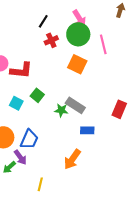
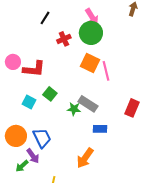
black line: (43, 21) -> (45, 18), moved
pink line: (103, 44) -> (106, 71), moved
blue trapezoid: (29, 139) -> (42, 138), turned -50

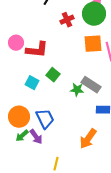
orange square: (90, 63) -> (93, 44), turned -30
green arrow: (22, 166) -> (22, 136), moved

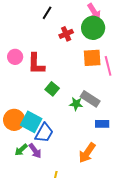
red L-shape: (37, 50) -> (36, 64), turned 85
cyan square: (32, 83) -> (31, 122), moved, size x1.5
orange circle: (19, 117) -> (14, 120), moved
blue trapezoid: (45, 119) -> (44, 133), turned 55

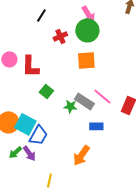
pink line: (108, 66) -> (102, 96), moved, turned -36

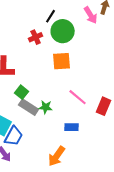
pink arrow: (88, 14) -> (91, 15), moved
black line: (41, 15) -> (51, 16), moved
gray rectangle: (84, 101) -> (29, 107), moved

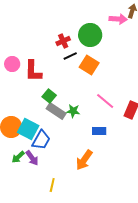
pink arrow: (91, 15) -> (118, 19), turned -54
black line: (51, 16) -> (70, 56), moved, turned 32
orange square: (62, 61) -> (89, 65), turned 36

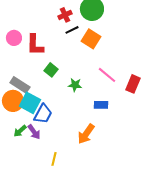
gray rectangle: (56, 111) -> (20, 85), moved

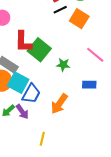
red L-shape: (35, 45) -> (23, 42), moved
green square: (51, 70) -> (39, 50), size x1.6
orange arrow: (86, 134) -> (59, 104), moved

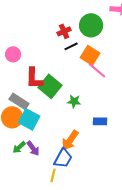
pink line: (95, 55) -> (97, 70), moved
blue trapezoid: (31, 94) -> (63, 158), moved

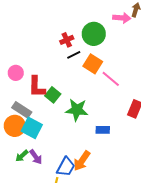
pink circle: (13, 54) -> (16, 73), moved
pink line: (97, 70) -> (111, 79), moved
green square: (50, 86) -> (53, 95), size x0.7
green star: (74, 101) -> (77, 110), size x1.6
orange arrow: (70, 140) -> (82, 161), moved

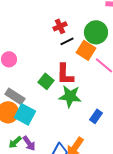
green circle: (94, 34) -> (96, 32), moved
red L-shape: (37, 87) -> (65, 74), moved
blue rectangle: (103, 130) -> (96, 116), turned -56

